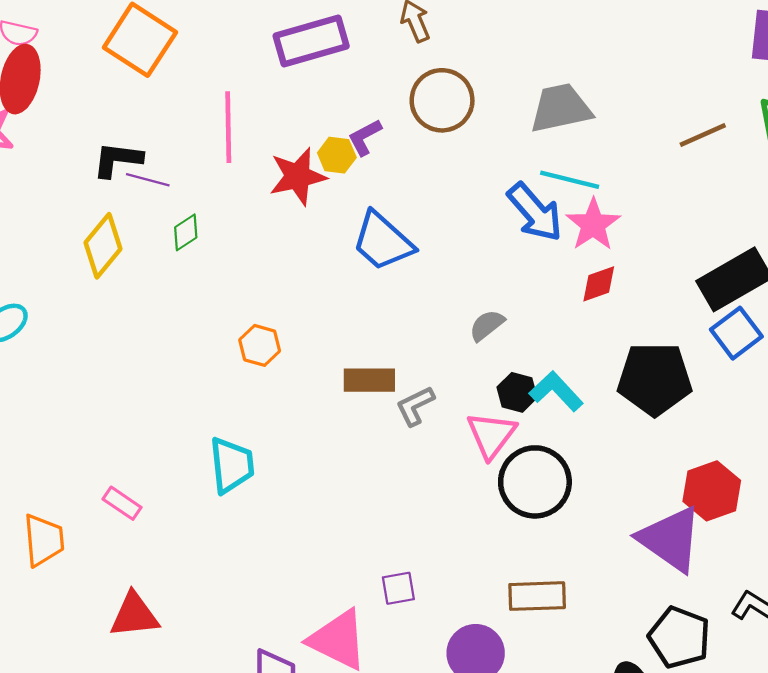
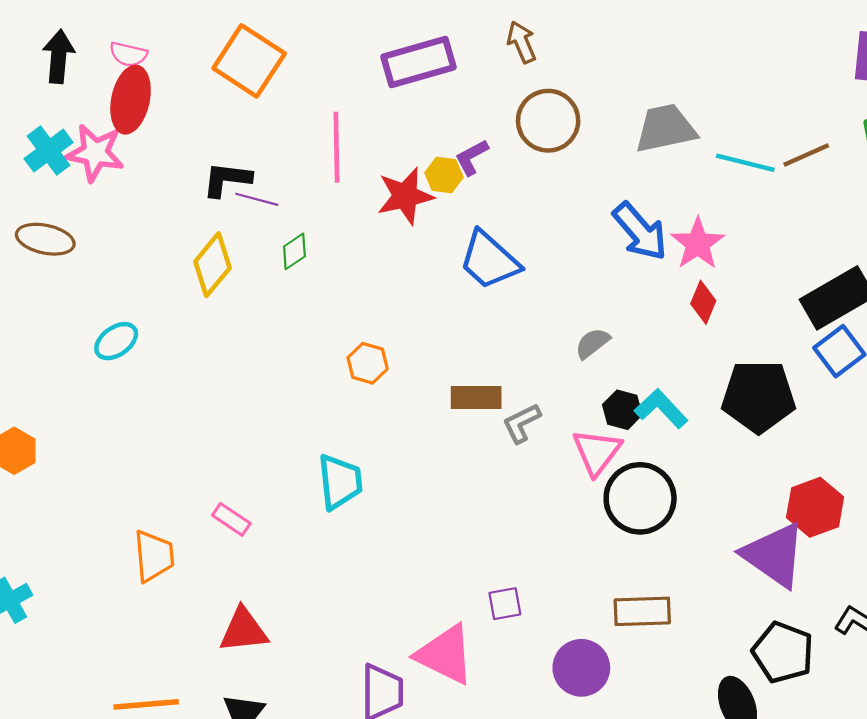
cyan line: (570, 180) -> (745, 163), moved
red diamond: (599, 284) -> (703, 302), turned -48

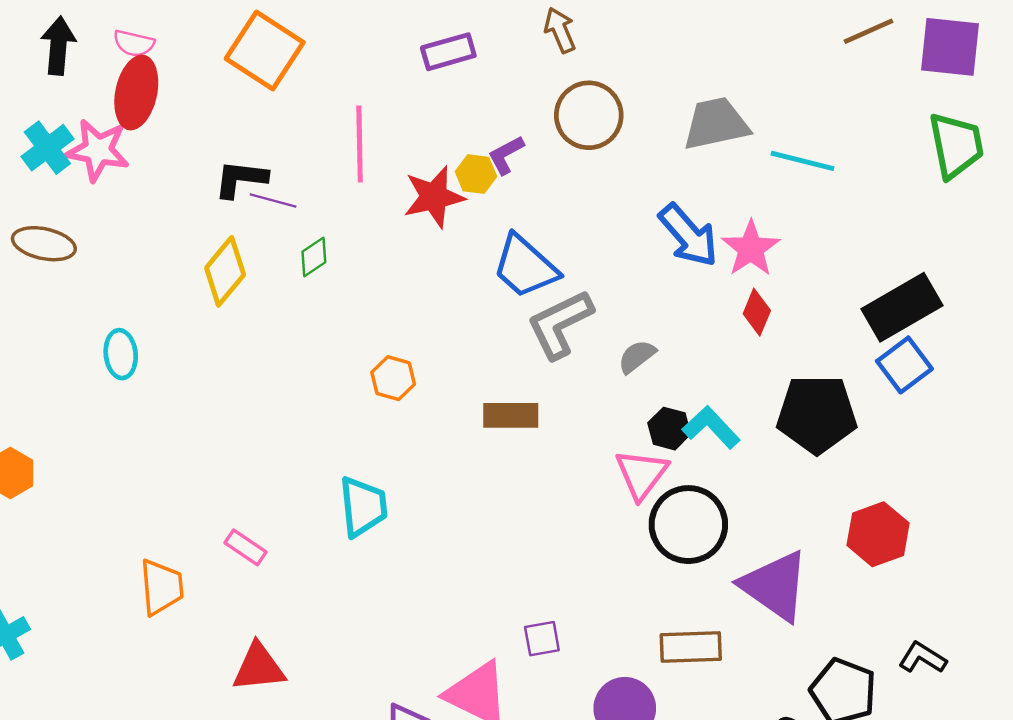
purple rectangle: (419, 62) -> (448, 52), size x0.7
brown line: (806, 155) -> (868, 31), moved
cyan ellipse: (116, 341) -> (121, 354), turned -60
gray L-shape: (522, 423) -> (560, 324), moved, size x1.6
purple triangle: (774, 555) -> (775, 586), moved

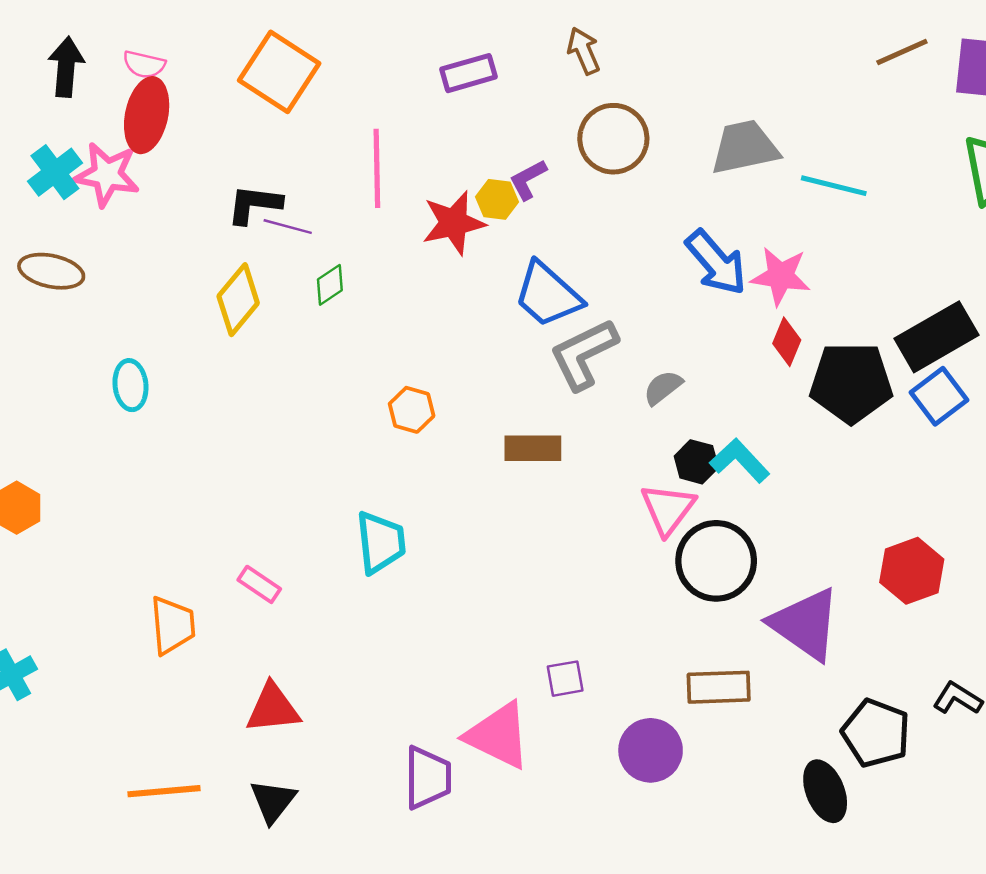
pink star: (751, 249) -> (781, 276), turned -30
black pentagon: (817, 414) -> (851, 383), moved

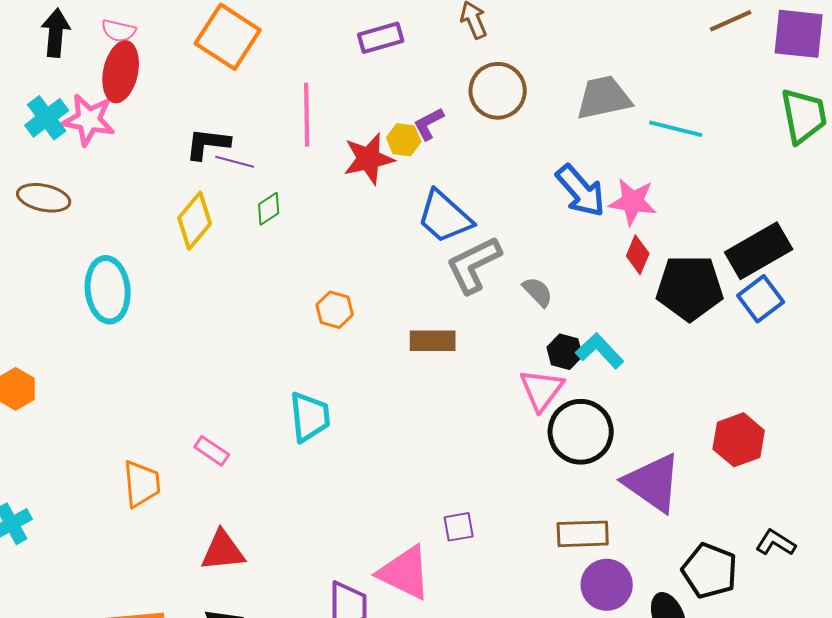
cyan ellipse: (130, 385) -> (108, 290), size x1.6
gray semicircle: (663, 388) -> (538, 292), turned 84
purple circle: (651, 750) -> (607, 585), moved

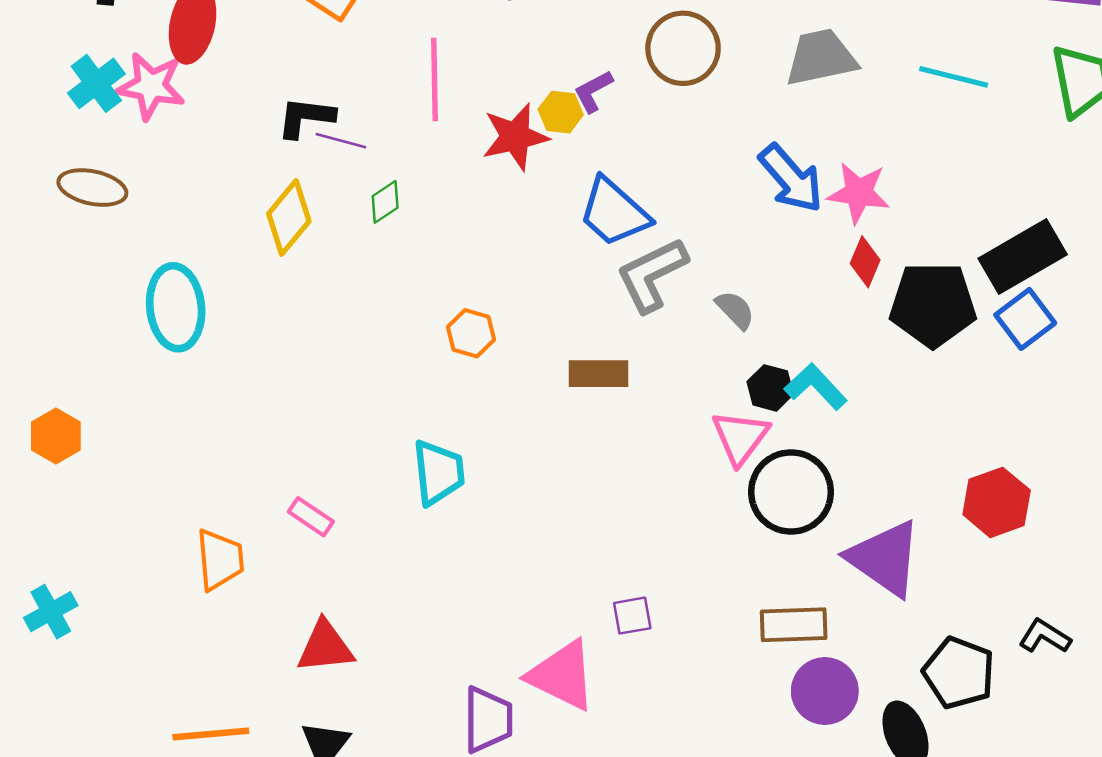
cyan line: (676, 129) -> (954, 77), moved

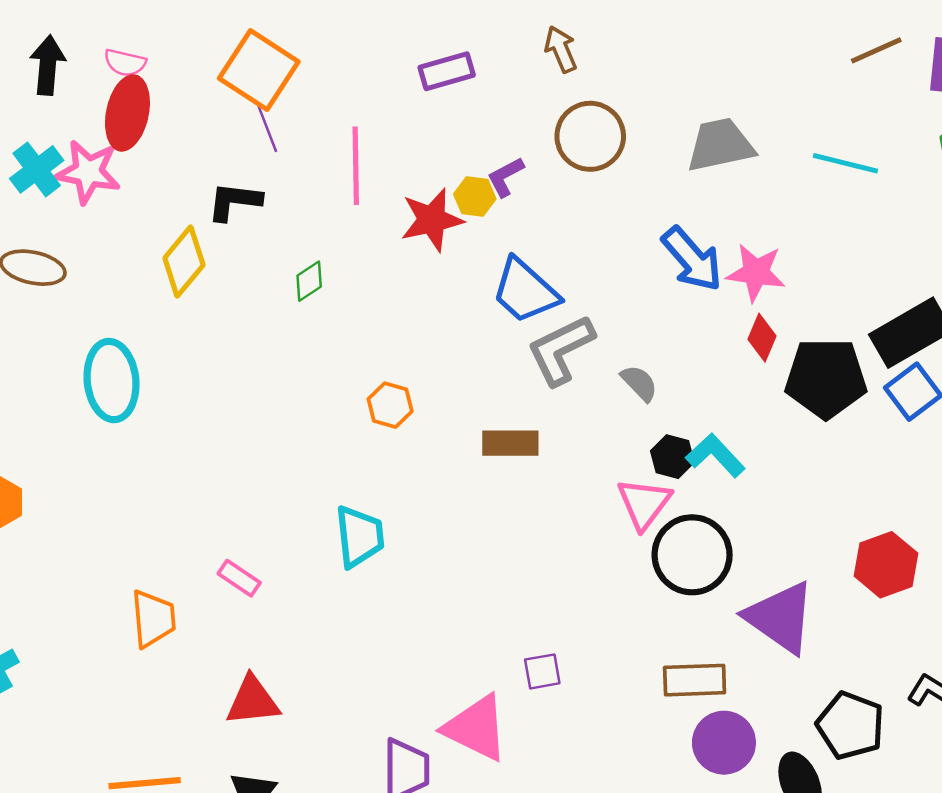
purple line: (341, 141) -> (267, 129), moved, turned 54
yellow diamond: (289, 217) -> (184, 261), moved

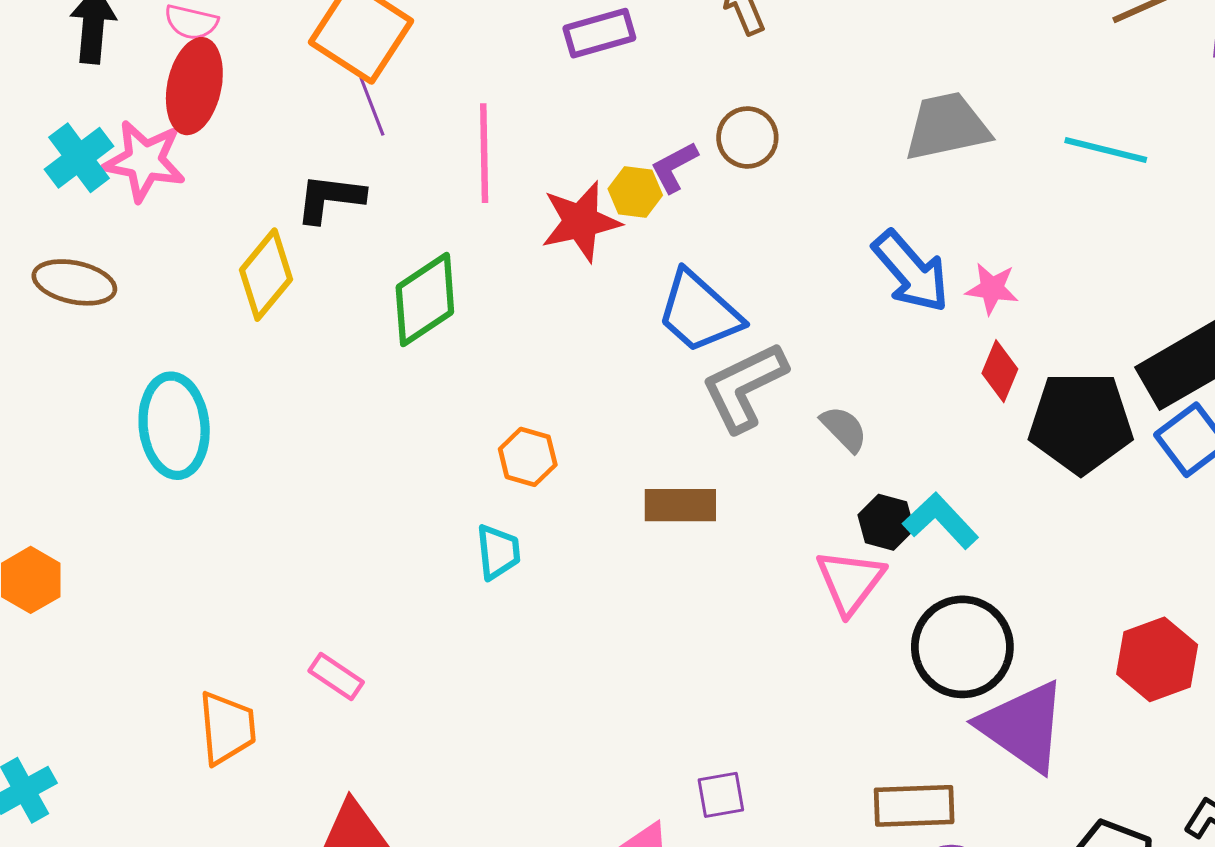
brown circle: (590, 136) -> (747, 138), moved, size x0.7
pink star: (756, 273) -> (992, 289), size x0.7
green diamond: (309, 281) -> (425, 300), size x1.8
cyan trapezoid: (359, 536) -> (498, 552), moved, size x0.7
black circle: (692, 555) -> (962, 647), moved

